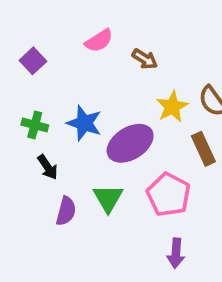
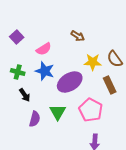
pink semicircle: (99, 41) -> (44, 49), moved
yellow star: (172, 107) -> (93, 62), turned 30

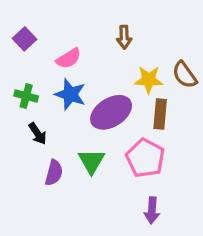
brown arrow: (78, 36) -> (124, 37), turned 56
brown rectangle: (110, 85) -> (160, 114), moved, turned 30

